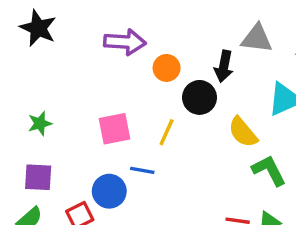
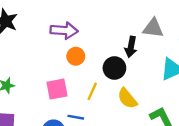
orange circle: (167, 68) -> (76, 56), moved
yellow semicircle: (243, 132) -> (127, 98), moved

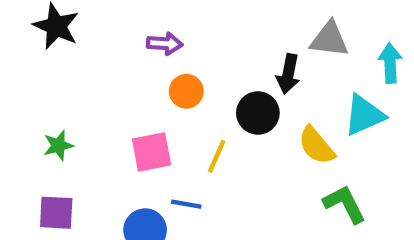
purple arrow: (64, 30) -> (165, 44), size x0.7
yellow semicircle: (127, 98) -> (316, 146), moved

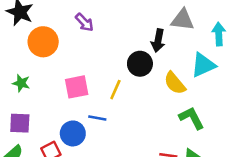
purple arrow: (165, 44) -> (84, 22), turned 42
orange circle: (186, 91) -> (43, 42), moved, size x1.5
green star: (58, 146) -> (21, 83), turned 30

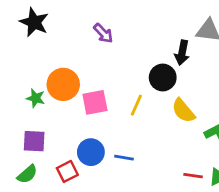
orange circle: (43, 42) -> (63, 84), moved
yellow semicircle: (175, 83) -> (183, 111), moved
blue line: (97, 118) -> (124, 158), moved

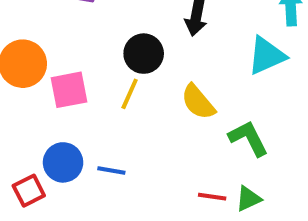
black circle: (163, 77) -> (144, 54), moved

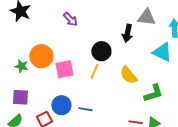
cyan triangle: (267, 56) -> (162, 52), turned 50
green L-shape: (248, 138) -> (153, 93), turned 100

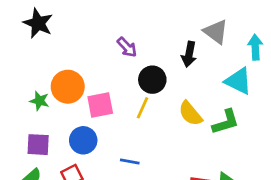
gray triangle: (146, 17) -> (216, 32), turned 30
purple arrow: (70, 19) -> (127, 47), moved
green L-shape: (153, 93) -> (226, 122), moved
blue circle: (61, 105) -> (83, 140), moved

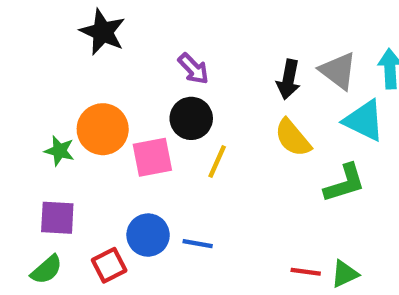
black star: (38, 23) -> (103, 32), moved
gray triangle: (216, 32) -> (338, 71), moved
black circle: (152, 80) -> (191, 118), moved
yellow semicircle: (190, 113) -> (293, 138), moved
blue circle: (83, 140) -> (148, 235), moved

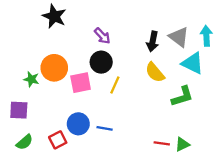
purple square: (57, 218) -> (19, 110), moved

